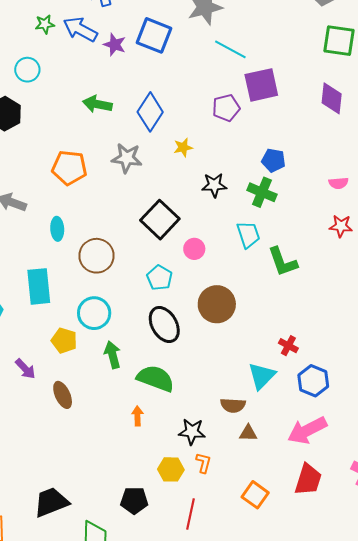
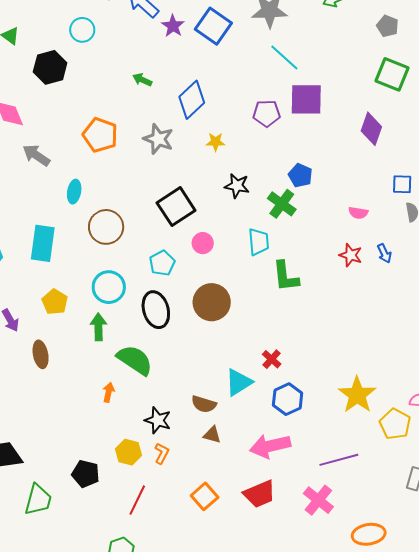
green arrow: (97, 104) -> (142, 80), size x0.7
cyan circle: (94, 313) -> (109, 287), moved
red trapezoid: (308, 479) -> (260, 494), turned 36

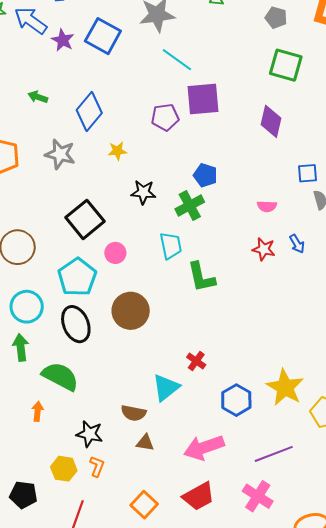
green cross: (282, 204) -> (190, 206), turned 32
cyan pentagon: (162, 263) -> (77, 277), size x1.5
blue hexagon: (288, 399) -> (236, 400), moved

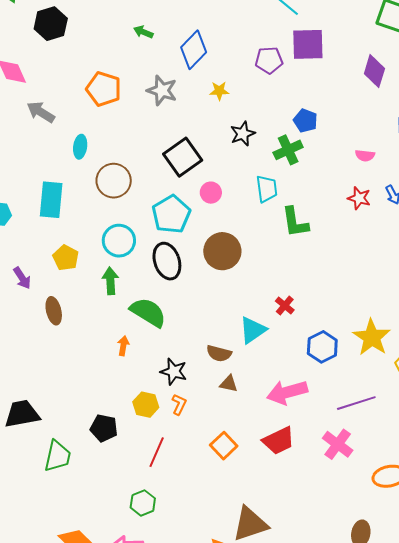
black star: (143, 192) -> (243, 134), turned -30

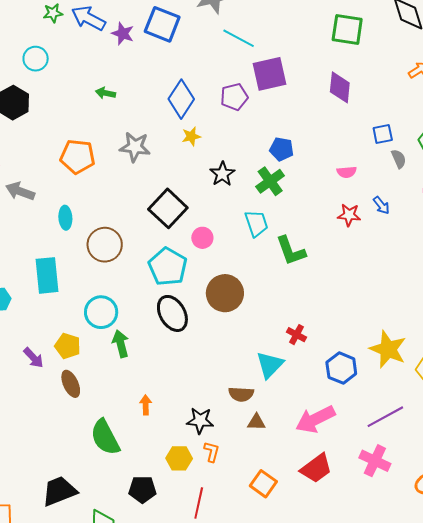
blue diamond: (194, 50) -> (181, 99), moved
cyan circle: (119, 241) -> (101, 312), moved
yellow pentagon: (66, 258) -> (68, 346), moved
green semicircle: (148, 312) -> (105, 437), moved, turned -138

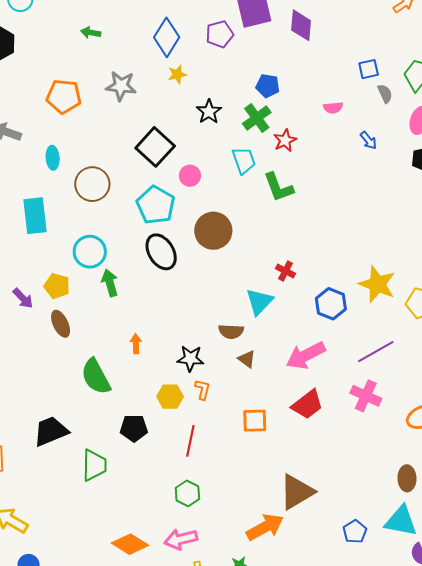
purple diamond: (340, 87) -> (301, 25), moved
red star: (349, 215) -> (285, 140), moved, turned -30
brown triangle: (256, 422) -> (247, 359), turned 36
orange square: (263, 484) -> (255, 421), turned -36

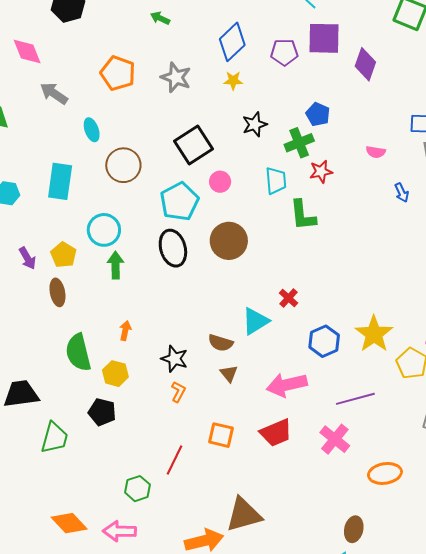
cyan ellipse: (53, 158) -> (92, 130), turned -30
yellow hexagon: (170, 397) -> (115, 374), moved
red line: (190, 441) -> (174, 460), moved

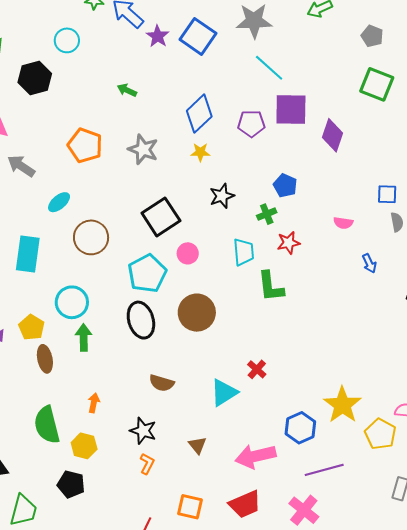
cyan ellipse: (92, 130) -> (59, 202), turned 70
green cross: (299, 143) -> (267, 214), size x0.7
brown ellipse: (57, 292) -> (45, 359), moved
blue hexagon: (324, 341) -> (300, 428), moved
brown semicircle: (221, 343) -> (162, 383), moved

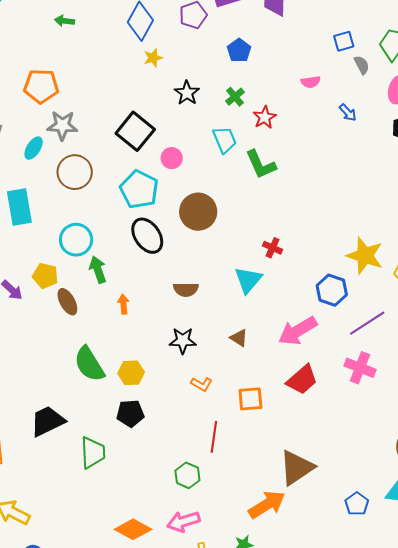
gray star: (143, 149) -> (62, 125), moved
blue pentagon: (285, 186) -> (239, 50), moved, turned 30
orange arrow: (94, 403) -> (123, 304), moved
orange L-shape: (147, 464) -> (202, 384), moved, turned 110

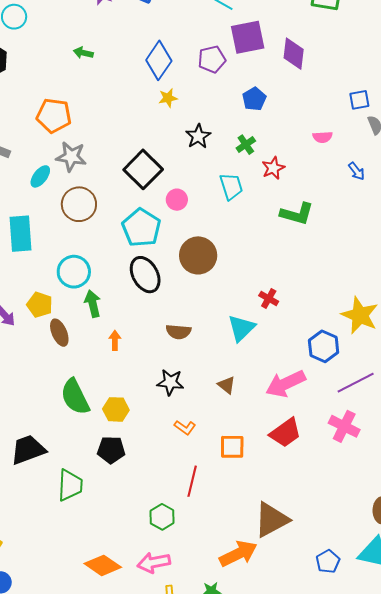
green L-shape: (261, 165) -> (297, 214), moved, turned -56

